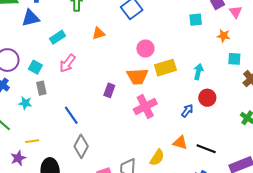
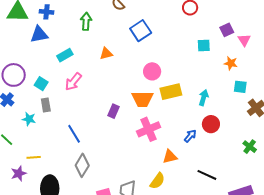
orange triangle: (180, 143) -> (170, 157), moved, turned -35

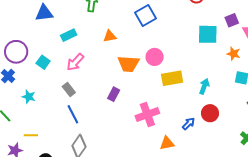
cyan square: (204, 46) -> (208, 34), size x1.5
orange trapezoid: (142, 99) -> (128, 64), moved
gray rectangle: (46, 105) -> (69, 90), moved, turned -32

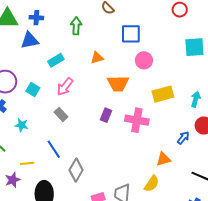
blue square: (146, 16) -> (131, 34), turned 35
pink circle: (155, 57) -> (144, 60), moved
blue line: (73, 114) -> (54, 149), moved
pink cross: (147, 114) -> (137, 120), moved, turned 35

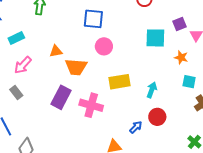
orange triangle: (97, 58) -> (56, 51), moved
purple rectangle: (106, 115) -> (61, 97), size x1.6

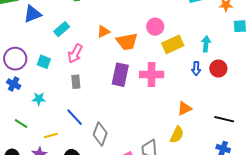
pink circle: (104, 46) -> (155, 27), moved
gray rectangle: (16, 92) -> (76, 82), turned 48
blue arrow: (136, 127) -> (196, 68), moved, turned 152

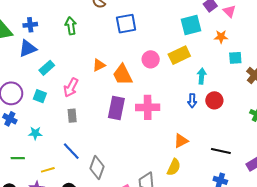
cyan rectangle: (62, 29) -> (47, 68), moved
orange trapezoid: (127, 42) -> (123, 75), turned 75
yellow rectangle: (173, 44) -> (179, 55), moved
green line: (21, 123) -> (18, 158), turned -32

